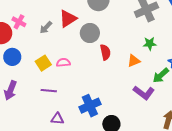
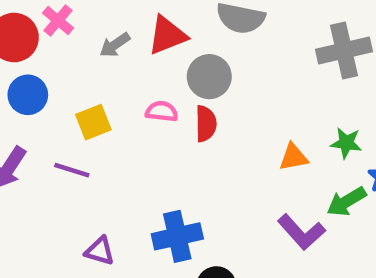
green star: (150, 44) -> (346, 143), moved
red semicircle: (105, 52) -> (206, 124), moved
pink semicircle: (63, 63) -> (162, 111), moved
purple line: (49, 91) -> (72, 170), moved

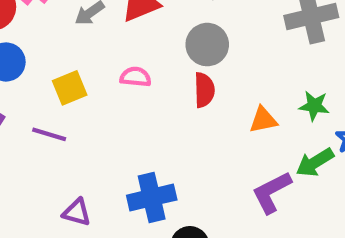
gray circle: (209, 77) -> (207, 45), moved
red semicircle: (206, 124) -> (204, 90), moved
purple L-shape: (301, 232) -> (272, 192), turned 105

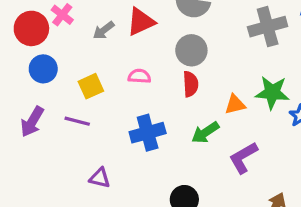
green star: (314, 106) -> (272, 93), size x1.5
green arrow: (315, 162) -> (205, 133), moved
blue cross: (152, 198) -> (148, 133), moved

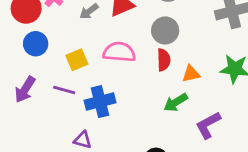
pink semicircle: (139, 76) -> (119, 52), size x1.6
orange triangle: (235, 104) -> (191, 74), moved
blue cross: (148, 133) -> (100, 102), moved

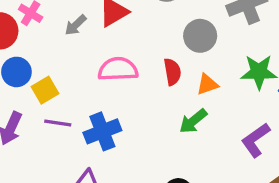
gray circle: (165, 30) -> (200, 36), moved
yellow square: (77, 60) -> (45, 90), moved
purple L-shape: (208, 125) -> (256, 140), moved

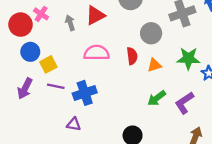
gray arrow: (76, 25) -> (70, 23), turned 112
green arrow: (193, 121) -> (157, 98), moved

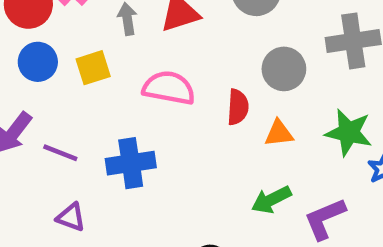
yellow square: (48, 64) -> (93, 68), moved
purple line: (56, 86) -> (60, 153), moved
purple triangle: (74, 124) -> (71, 217), moved

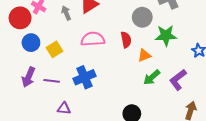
yellow square: (93, 68) -> (55, 49), moved
green star: (349, 132) -> (166, 35), moved
orange triangle: (279, 133) -> (144, 55), moved

